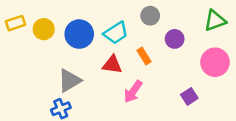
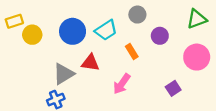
yellow circle: (44, 29) -> (32, 35), moved
red triangle: (112, 65) -> (90, 63), moved

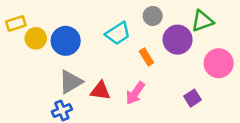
green triangle: (197, 19) -> (202, 21), moved
blue circle: (73, 31) -> (66, 41), moved
purple circle: (160, 36) -> (178, 40), size x1.5
red triangle: (90, 63) -> (100, 91), moved

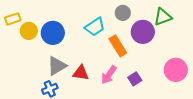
orange rectangle: (146, 57) -> (118, 46), size x1.5
pink circle: (219, 63) -> (176, 70), moved
purple square: (192, 98) -> (135, 79), moved

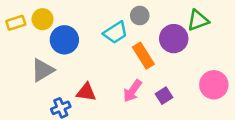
gray circle: (123, 13) -> (140, 16), moved
yellow circle: (29, 31) -> (43, 19), moved
gray triangle: (57, 66) -> (43, 70), moved
red triangle: (81, 73) -> (86, 92), moved

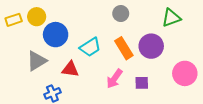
cyan trapezoid: (115, 33) -> (90, 47), moved
purple circle: (174, 39) -> (151, 46), moved
red triangle: (86, 92) -> (70, 69), moved
purple square: (164, 96) -> (142, 83), turned 32

